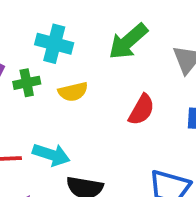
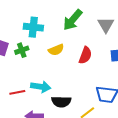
yellow semicircle: (73, 92) -> (56, 50), moved

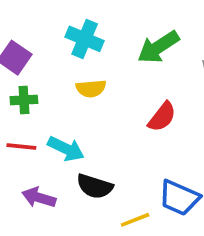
green cross: (22, 50) -> (24, 100), moved
yellow semicircle: (56, 50) -> (91, 88), moved

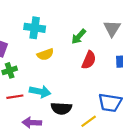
green arrow: (158, 47) -> (79, 37), moved, size x0.7

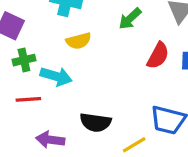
red semicircle: (89, 60) -> (158, 56), moved
cyan arrow: (40, 92) -> (56, 76), moved

